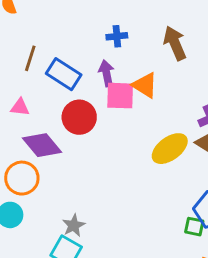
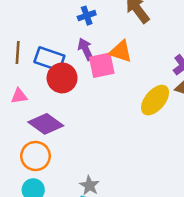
red circle: (79, 117) -> (62, 78), moved

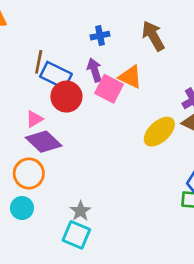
brown line: (18, 52) -> (39, 62), moved
pink square: (102, 65) -> (109, 89), turned 32
pink triangle: (19, 96) -> (34, 119), moved, turned -30

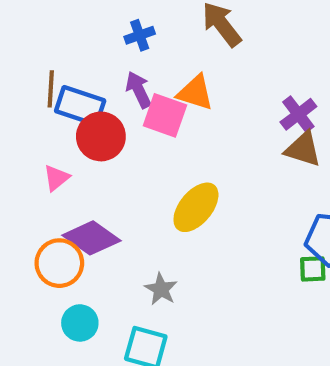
yellow ellipse: (159, 132) -> (196, 207), moved
purple diamond: (44, 142) -> (91, 238), moved
cyan circle: (22, 208) -> (80, 323), moved
gray star: (80, 211) -> (161, 289), moved

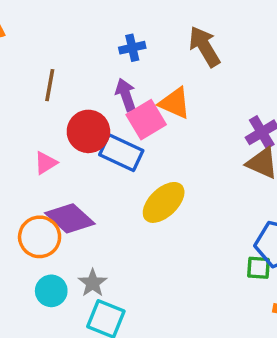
blue rectangle: (80, 106) -> (121, 153), moved
pink square: (165, 115) -> (146, 120), turned 33
gray star: (161, 289) -> (93, 283), moved

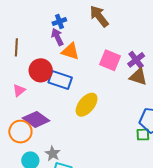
purple arrow: (126, 95) -> (57, 37), moved
orange triangle: (175, 103) -> (70, 51), moved
pink square: (146, 120) -> (110, 60), moved, turned -30

